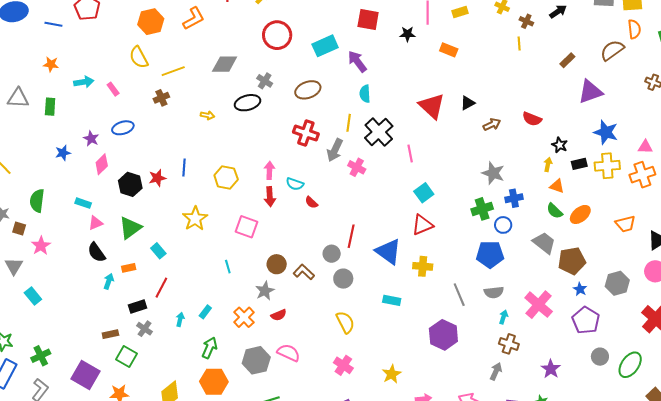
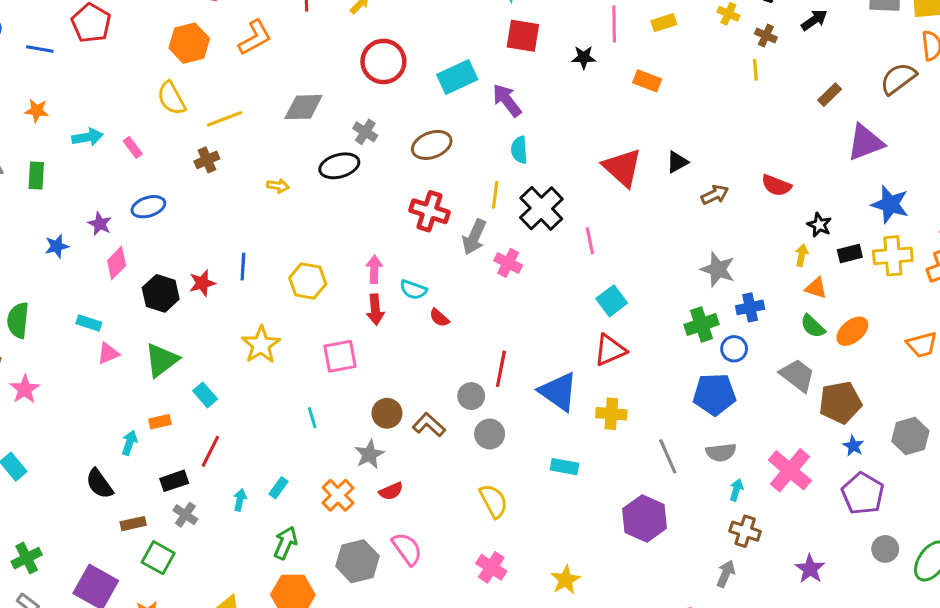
pink square: (246, 227) -> (340, 356), turned -30
black semicircle: (97, 252) -> (99, 484), moved
pink semicircle: (289, 353) -> (407, 549), turned 30

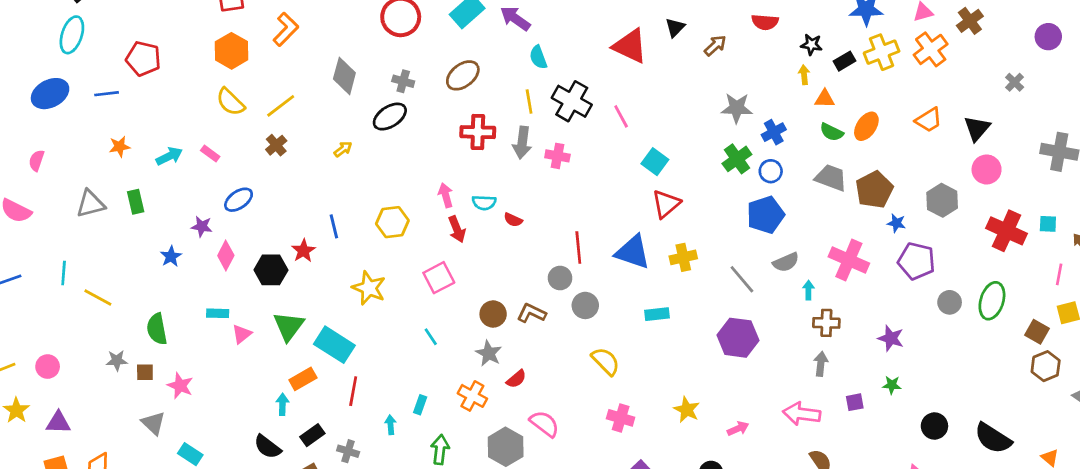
gray diamond: (303, 107) -> (344, 76), turned -57
yellow arrow: (278, 186) -> (343, 149), turned -30
cyan rectangle: (205, 395) -> (334, 345), size x1.8
orange rectangle: (160, 422) -> (303, 379), size x1.4
black rectangle: (174, 481) -> (312, 435), moved

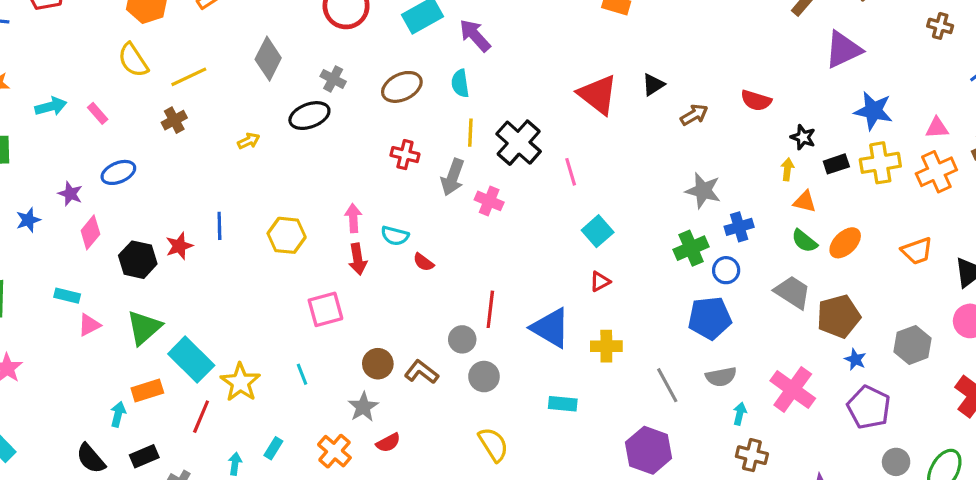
cyan semicircle: (538, 57) -> (460, 83), moved
red cross: (478, 132) -> (405, 155), size x0.7
red triangle: (666, 204) -> (600, 282), size x0.6
yellow star: (369, 288) -> (240, 382), moved

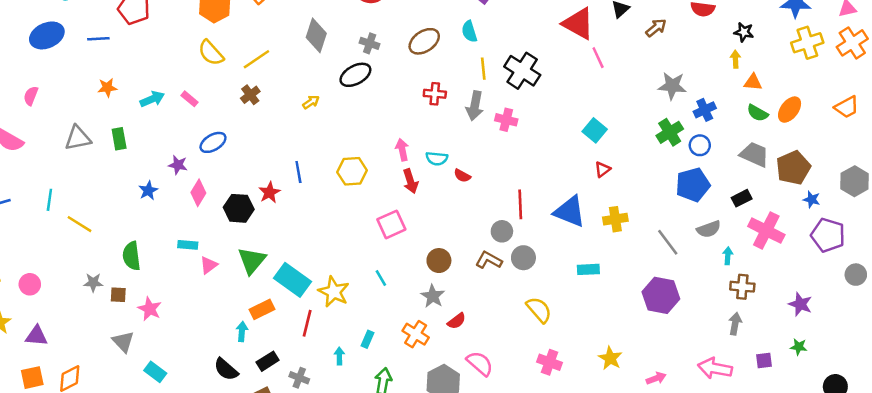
black rectangle: (836, 164) -> (742, 198), moved
pink line: (571, 172) -> (598, 58), moved
brown L-shape: (421, 372) -> (489, 260), moved

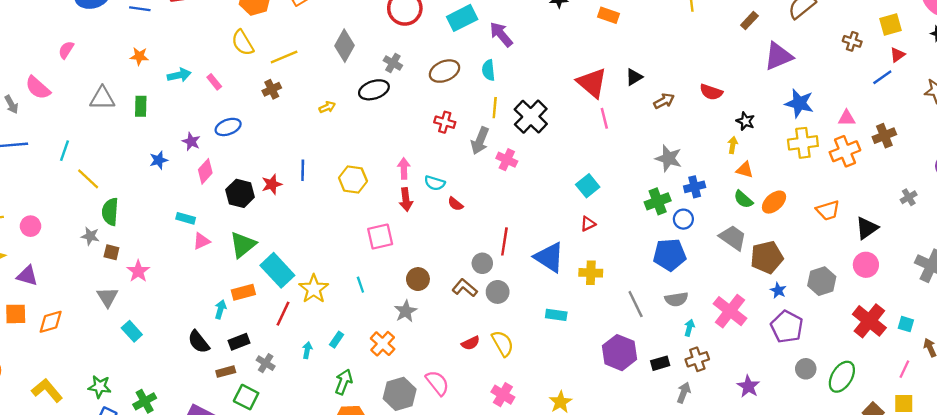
black rectangle: (742, 198) -> (660, 363), moved
green semicircle: (132, 256) -> (110, 212), moved
brown cross: (742, 287) -> (697, 359), turned -35
red semicircle: (457, 321) -> (471, 343), moved

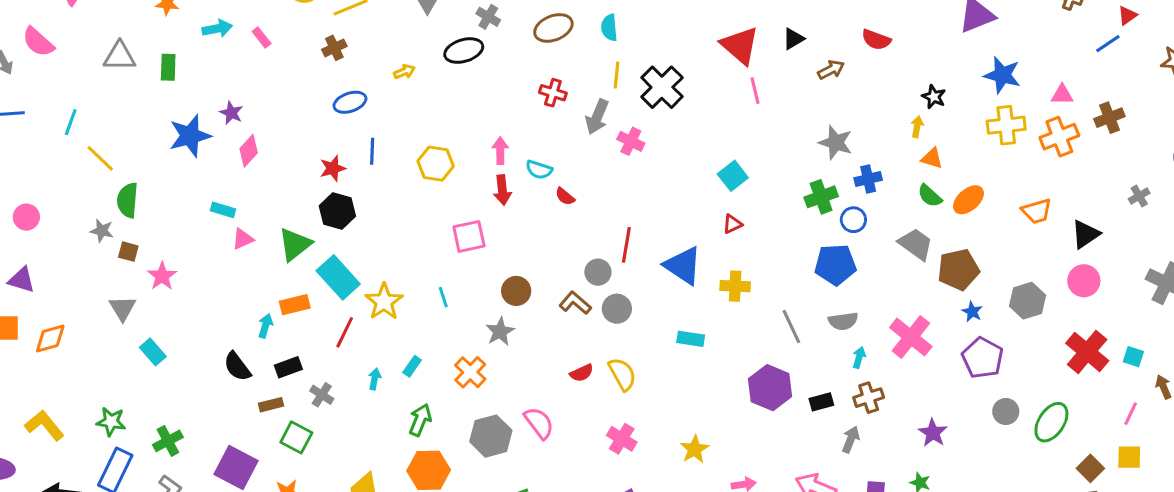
red semicircle: (711, 92) -> (876, 40), moved
blue ellipse: (228, 127) -> (350, 102), moved
blue star: (159, 160) -> (190, 136), size x1.8
black hexagon: (240, 193) -> (337, 211), moved

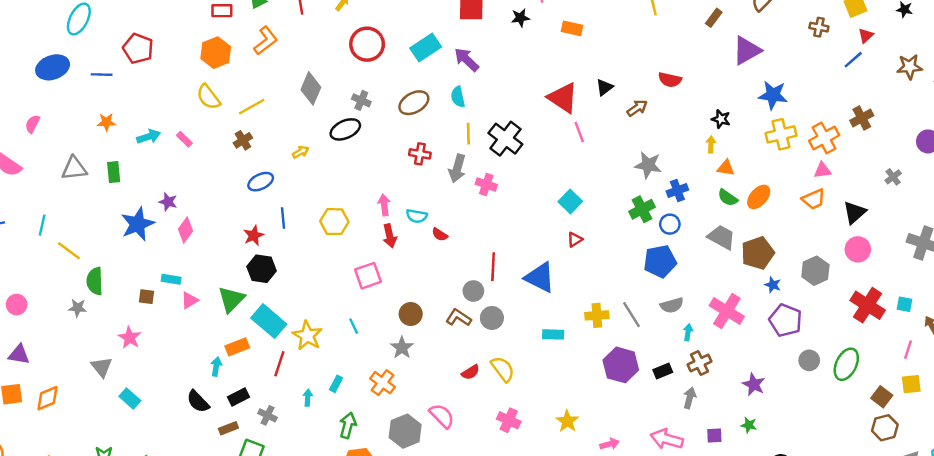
pink triangle: (1062, 95) -> (822, 170), moved
brown square: (128, 252) -> (146, 297), moved
yellow cross: (735, 286) -> (597, 315), moved

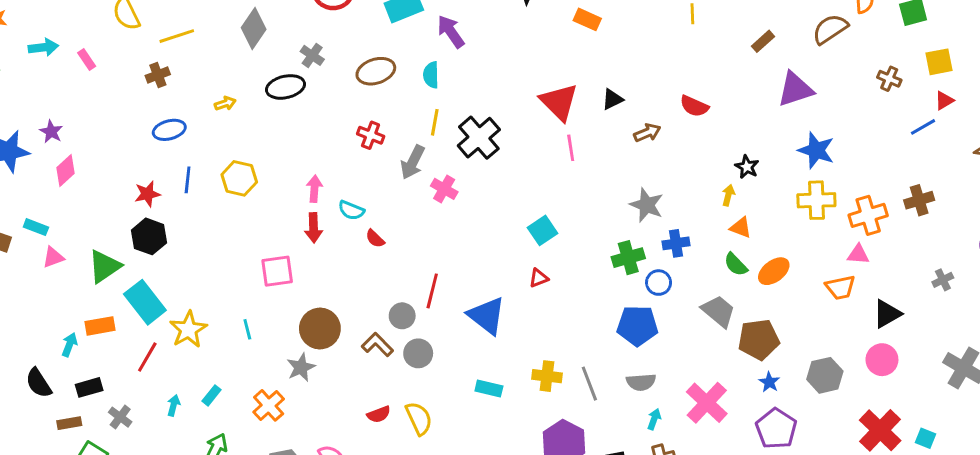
yellow hexagon: (334, 222) -> (239, 178), moved
brown circle: (411, 314) -> (320, 328), size x1.4

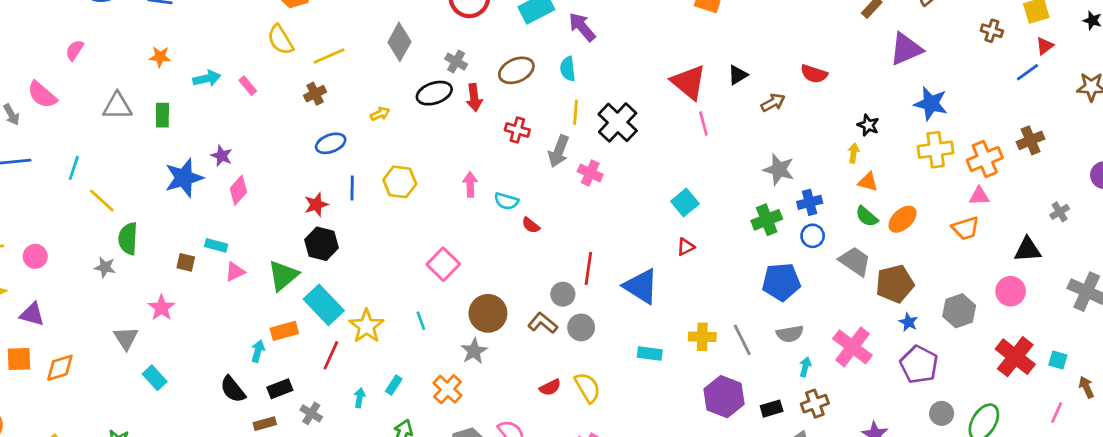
red arrow: (314, 228) -> (474, 98), moved
pink square: (277, 271) -> (443, 264), turned -32
blue circle: (659, 283) -> (813, 236), moved
black triangle: (887, 314) -> (1028, 250), moved, turned 32

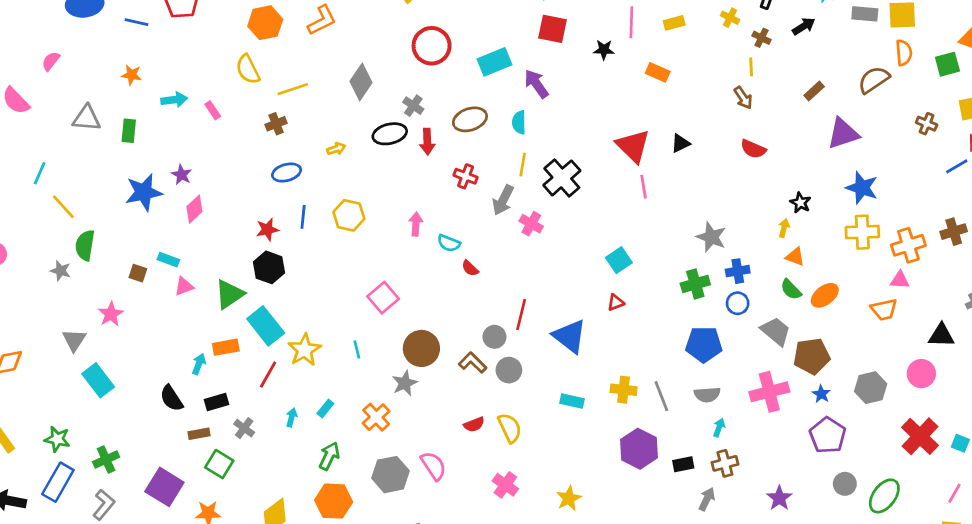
brown arrow: (773, 103) -> (743, 98), moved, turned 80
pink cross: (853, 347) -> (769, 392), moved, turned 33
cyan rectangle: (155, 378) -> (98, 380), size x1.4

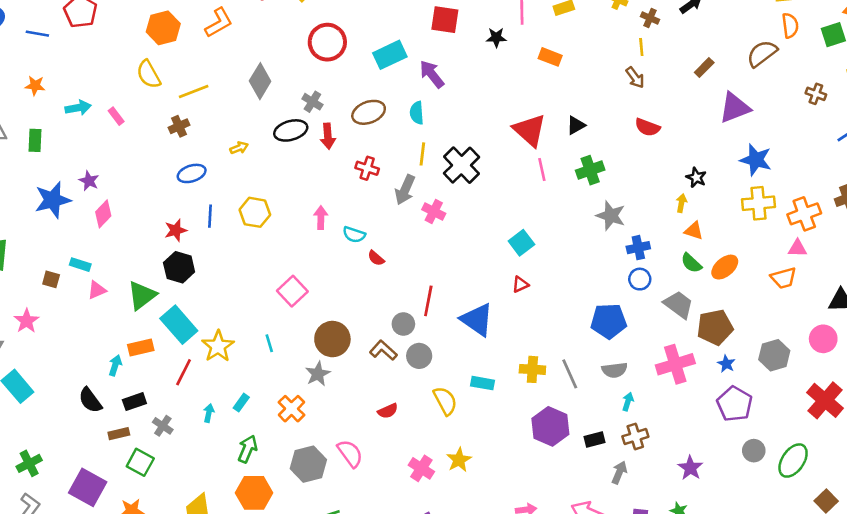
green cross: (695, 284) -> (590, 170), moved
yellow semicircle: (510, 428) -> (445, 401), moved
yellow star: (569, 498) -> (459, 460), moved

